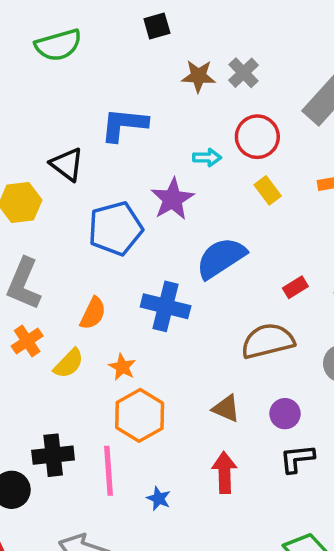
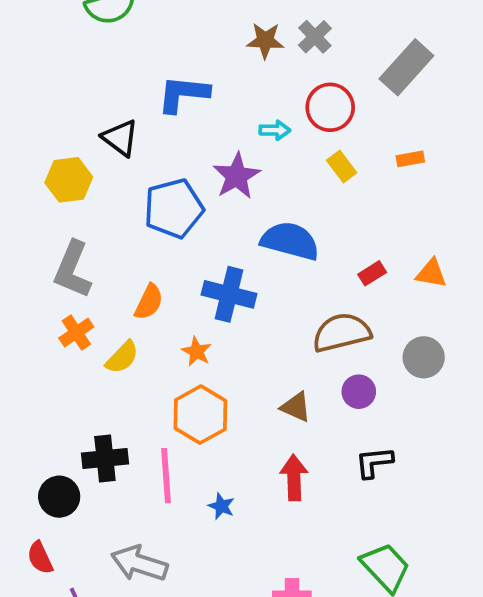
blue semicircle: (221, 258) -> (290, 241), turned 48
orange star: (122, 367) -> (197, 352), moved
purple circle: (285, 414) -> (359, 392), moved

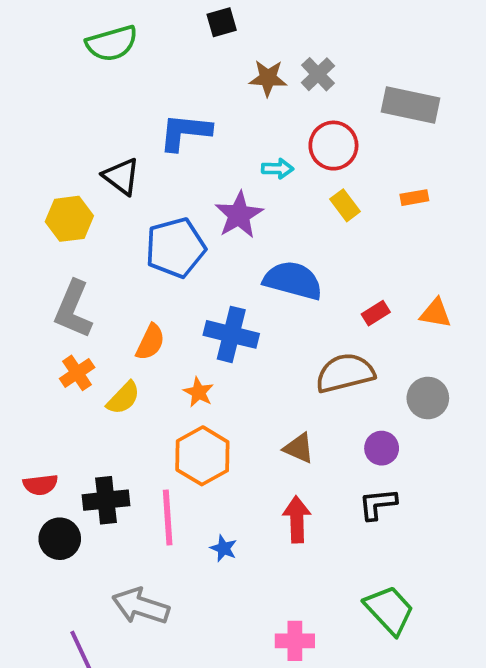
gray rectangle: (406, 67) -> (411, 105), turned 60
purple circle: (359, 392) -> (382, 448), moved
red semicircle: (40, 558) -> (40, 485), moved, turned -72

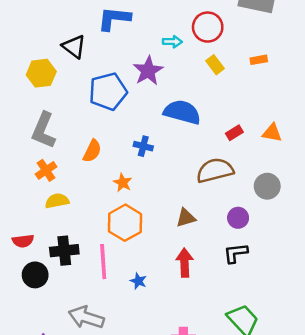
blue cross: (231, 334) -> (143, 146), size x0.6
yellow semicircle: (123, 398) -> (57, 201), moved, turned -145
brown triangle: (299, 448) -> (186, 218), turned -40

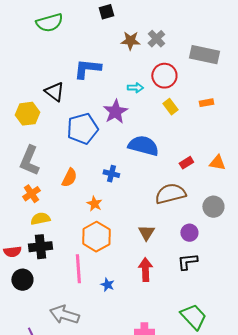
brown triangle: (186, 218) -> (146, 233), turned -42
black cross: (64, 251) -> (40, 247), moved

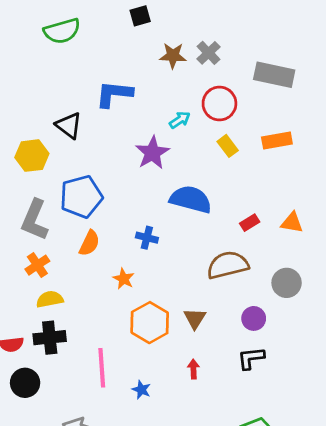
cyan arrow: (135, 88) -> (180, 120), turned -35
orange rectangle: (206, 103) -> (277, 140), size x1.5
blue pentagon: (82, 129) -> (81, 197), moved
orange hexagon: (96, 237) -> (150, 323), moved
red arrow: (145, 270) -> (193, 369), size x0.6

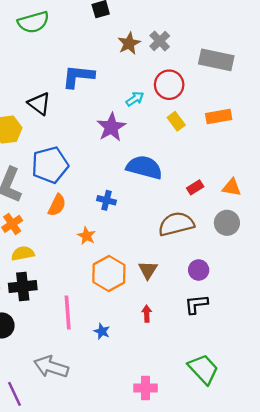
brown star: (173, 56) -> (129, 43), turned -30
gray circle: (287, 283) -> (227, 223), moved

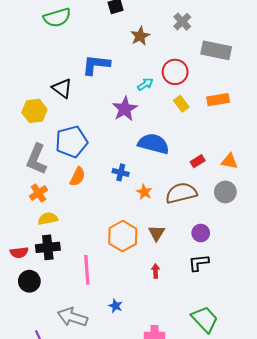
gray cross: (160, 41) -> (182, 22), moved
orange star: (86, 236) -> (144, 192), moved
blue star: (102, 331) -> (116, 306), moved

